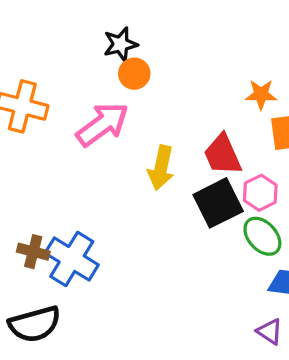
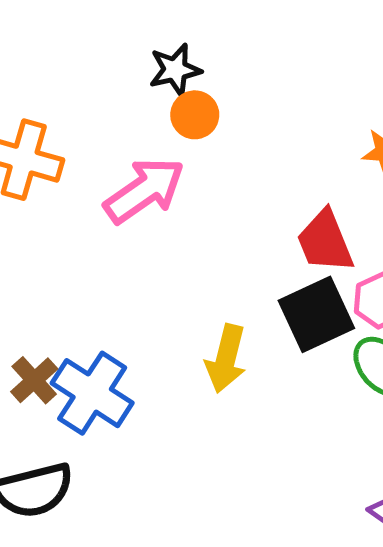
yellow arrow: (161, 168) -> (226, 359), moved
brown cross: (33, 252) -> (34, 380), turned 32

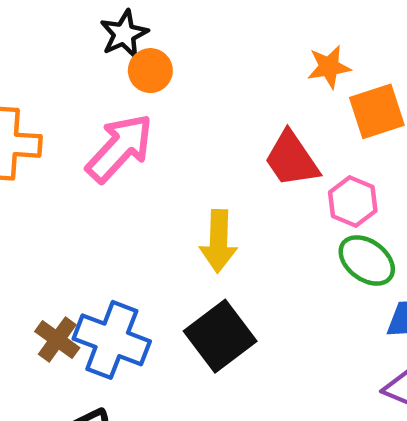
black square: (316, 314) -> (220, 336), moved
yellow arrow: (226, 359) -> (218, 241), moved

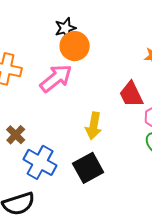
orange circle: (150, 71) -> (75, 46), size x1.5
brown cross: (57, 340) -> (16, 135), moved

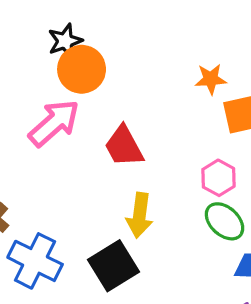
red trapezoid: (131, 94) -> (124, 146), moved
yellow arrow: (94, 126) -> (140, 215), moved

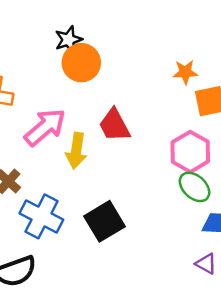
pink arrow: (54, 123) -> (45, 127), moved
pink hexagon: (219, 178) -> (190, 152), size x1.4
yellow arrow: (140, 215) -> (76, 151), moved

